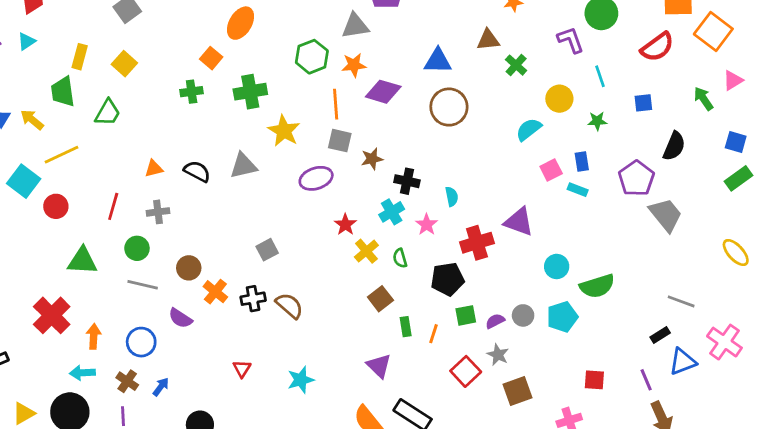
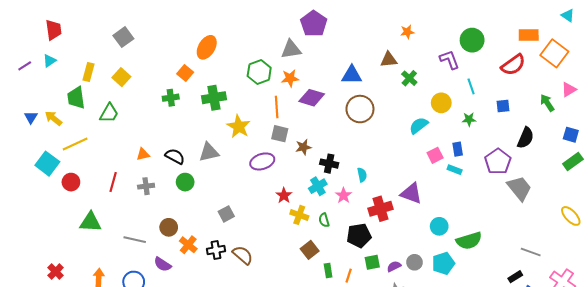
green circle: (137, 248) -> (185, 182), moved
yellow cross: (366, 251) -> (299, 215), turned -30
red cross: (52, 315) -> (56, 272), moved, size x0.6

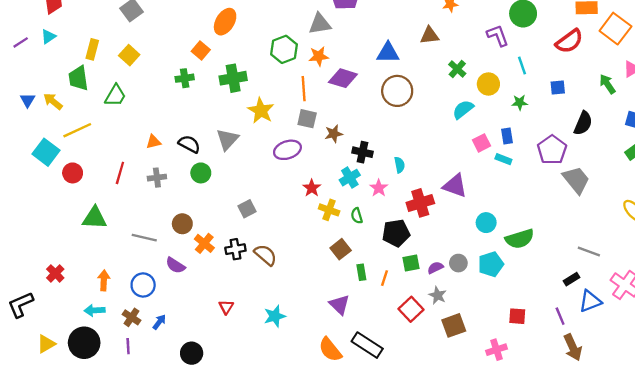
green cross: (409, 78) -> (457, 69), moved
gray triangle: (209, 152) -> (227, 139), turned -35

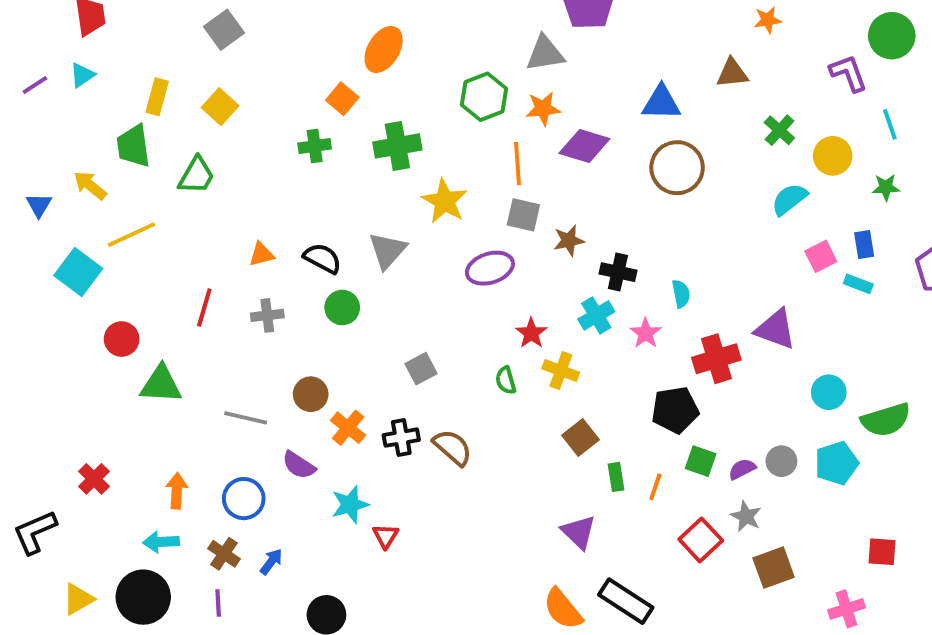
blue triangle: (28, 100) -> (39, 205), moved
red circle: (73, 173) -> (122, 339), moved
green semicircle: (357, 216) -> (506, 380), moved
green square: (411, 263) -> (701, 461), turned 30
cyan star: (275, 316) -> (350, 504), moved

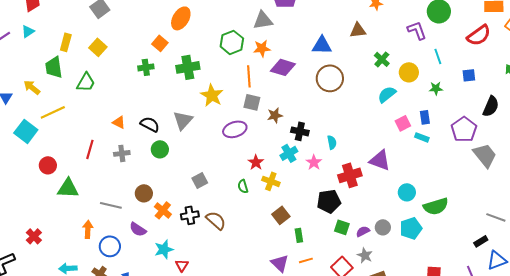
orange triangle: (261, 254) -> (119, 122), turned 40
orange line: (655, 487) -> (306, 260), moved, turned 56
orange arrow: (177, 491) -> (88, 229), moved

